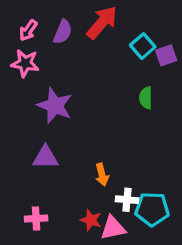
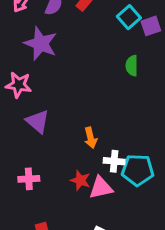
pink star: (25, 63) -> (19, 85), moved
purple star: (55, 106) -> (41, 44), moved
purple triangle: (45, 157) -> (38, 122), turned 40

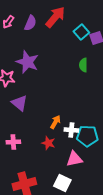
purple star: (41, 44) -> (27, 62), moved
orange arrow: (91, 138) -> (55, 122), moved, turned -136
pink triangle: (101, 188) -> (74, 159), moved

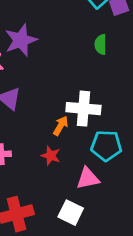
purple star: (27, 62) -> (21, 40), turned 30
white cross: (71, 130) -> (83, 109), moved, size x1.6

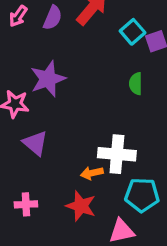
orange arrow: (61, 126) -> (92, 173), turned -132
red star: (51, 156) -> (81, 206), size x1.4

